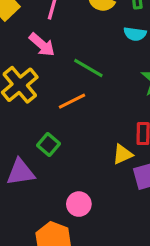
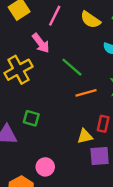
orange line: (72, 101) -> (86, 93), moved
green square: (49, 144) -> (31, 118), turned -35

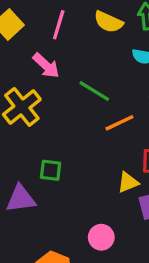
pink circle: (45, 167) -> (101, 237), moved

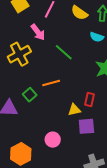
orange line: (119, 123) -> (51, 83), moved
green square: (51, 170) -> (30, 95), turned 32

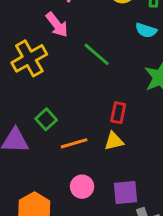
orange line: (51, 83) -> (74, 143), moved
red rectangle: (90, 100) -> (118, 113), moved
purple square: (86, 126) -> (126, 192), moved

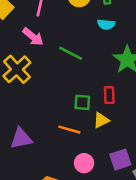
red rectangle: (118, 113) -> (109, 95), moved
green square: (46, 119) -> (82, 102), moved, turned -30
orange line: (74, 143) -> (69, 130), turned 45

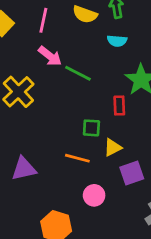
pink arrow: (33, 37) -> (50, 56), moved
red rectangle: (109, 95) -> (119, 106), moved
purple square: (120, 160) -> (132, 173), moved

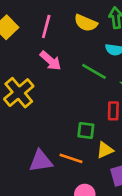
green line: (78, 73) -> (94, 71), moved
purple triangle: (24, 169) -> (41, 161), moved

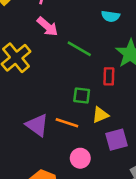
green line: (94, 71) -> (79, 49), moved
purple triangle: (41, 161) -> (37, 125), turned 45

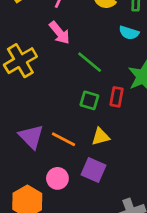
green square: (82, 95) -> (89, 100), moved
purple square: (117, 140) -> (94, 170), moved, turned 30
pink circle: (80, 158) -> (57, 178), moved

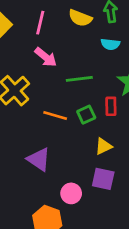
green line: (90, 62) -> (79, 79), turned -35
green square: (89, 100) -> (86, 115), turned -30
orange line: (64, 139) -> (55, 116), moved

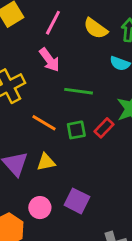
red rectangle: (111, 106) -> (104, 128), turned 30
yellow triangle: (103, 146) -> (46, 162), moved

